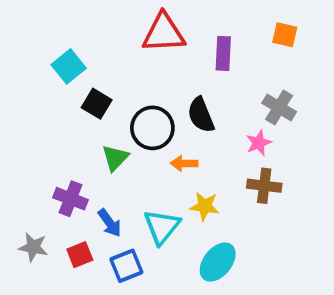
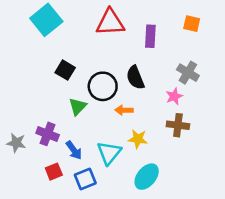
cyan square: (69, 66) -> (46, 20), moved, size x1.4
gray star: (33, 247) -> (16, 143), moved

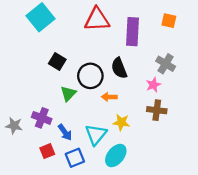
purple rectangle: (150, 36) -> (132, 32), size x1.4
cyan ellipse: (147, 177) -> (116, 156), moved

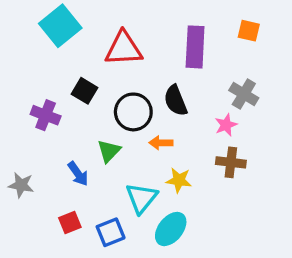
red triangle: (97, 19) -> (124, 49), moved
green triangle: (68, 94) -> (109, 151), moved
purple cross: (42, 118) -> (46, 115), moved
blue arrow: (65, 132) -> (78, 174), moved

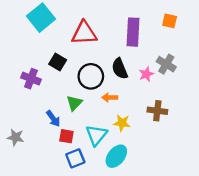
pink star: (226, 125) -> (146, 74), moved
gray star: (21, 185) -> (15, 137), moved
red square: (70, 222) -> (66, 136), moved, turned 32

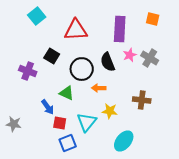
cyan square: (41, 18) -> (37, 16), size x0.7
pink star: (146, 74) -> (130, 55), moved
green triangle: (74, 103) -> (67, 93), turned -49
cyan ellipse: (116, 156) -> (124, 141), moved

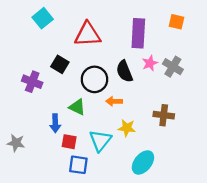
blue arrow: (48, 107) -> (55, 123), turned 35
blue square: (68, 143) -> (78, 165), turned 30

